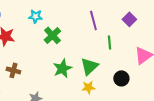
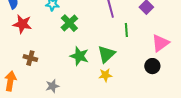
green star: (62, 68) -> (79, 56), turned -30
black circle: (121, 78) -> (152, 66), moved

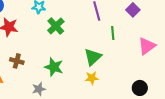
green star: (79, 56) -> (54, 67), moved
black circle: (152, 66) -> (140, 88), moved

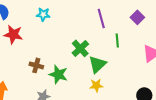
green cross: (56, 26) -> (80, 48), moved
brown cross: (17, 61) -> (36, 65), moved

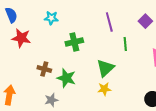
green cross: (80, 48) -> (74, 42), moved, turned 30

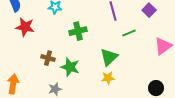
green line: (125, 44) -> (129, 33), turned 72

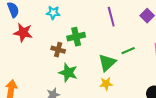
green line: (129, 33) -> (128, 51), moved
brown cross: (48, 58) -> (58, 50), moved

